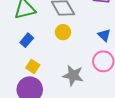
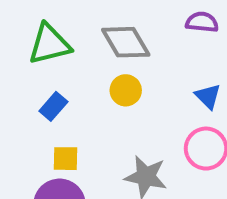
yellow square: (33, 66) -> (65, 159), turned -32

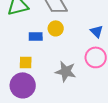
blue rectangle: (53, 106) -> (36, 36), moved, turned 48

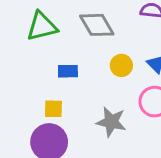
yellow circle: (56, 28) -> (121, 65), moved

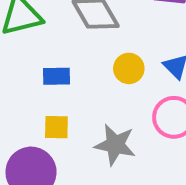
yellow square: (53, 109) -> (56, 127), moved

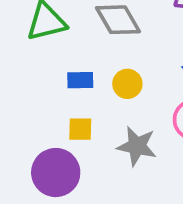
yellow circle: (129, 68) -> (127, 84), moved

